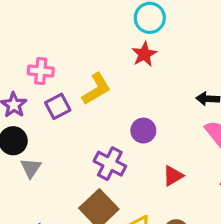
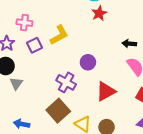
red star: (144, 54) -> (99, 13), moved
red triangle: (173, 176) -> (106, 91), size x1.5

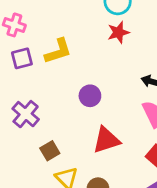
purple cross: (66, 82) -> (26, 114), moved
brown square: (58, 111) -> (50, 151), moved, size x0.6

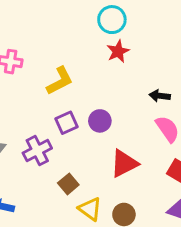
purple square: (22, 58) -> (66, 123), moved
purple cross: (26, 114) -> (37, 151), turned 32

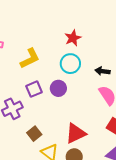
cyan circle: (112, 20) -> (70, 64), moved
red triangle: (124, 163) -> (76, 133), moved

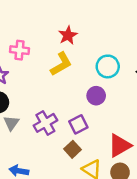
red star: (73, 38) -> (68, 35), moved
purple square: (34, 89) -> (78, 124), moved

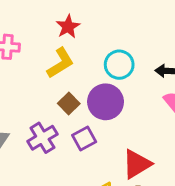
purple circle: (96, 96) -> (106, 102), size x1.5
brown square: (73, 149) -> (69, 104), moved

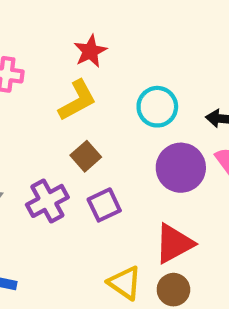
purple circle: (106, 102) -> (181, 168), moved

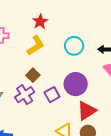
brown square: (86, 156) -> (33, 75), moved
purple circle: (181, 168) -> (76, 84), moved

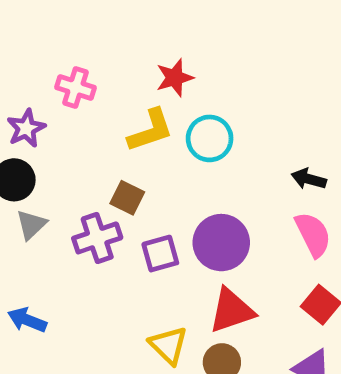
cyan circle: (74, 46) -> (210, 138), moved
brown square: (33, 75) -> (127, 198), turned -32

